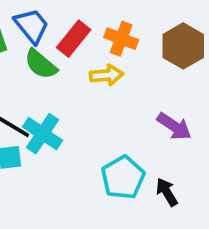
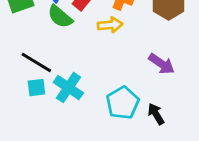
cyan cross: (43, 134) -> (68, 88), moved

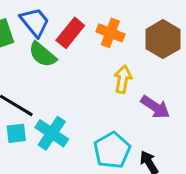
yellow arrow: (110, 25) -> (123, 79), moved, turned -75

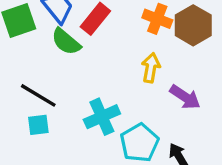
orange cross: (110, 33) -> (157, 19), moved
cyan cross: (52, 133) -> (102, 117), moved, turned 32

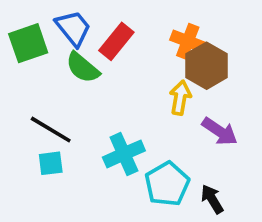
brown hexagon: (193, 25) -> (207, 66), moved

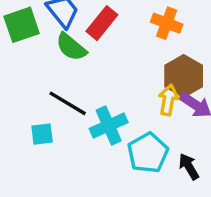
brown hexagon: (207, 66) -> (184, 76), moved
yellow arrow: (180, 98) -> (168, 100), moved
black line: (51, 130) -> (68, 103), moved

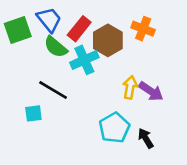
orange cross: (167, 23) -> (143, 29), moved
brown hexagon: (184, 76) -> (108, 40), moved
cyan cross: (109, 125) -> (84, 60), moved

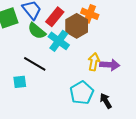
orange cross: (143, 29) -> (90, 14), moved
cyan cross: (84, 60) -> (59, 41), turned -30
purple arrow: (151, 91) -> (110, 65), turned -30

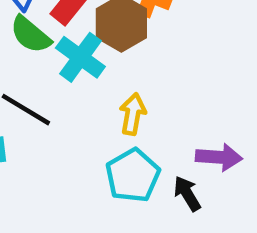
yellow arrow: (94, 62) -> (133, 114), moved
purple arrow: (110, 65) -> (219, 157), moved

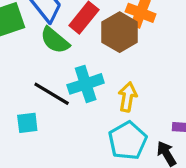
cyan cross: (80, 57) -> (86, 84), moved, turned 36

